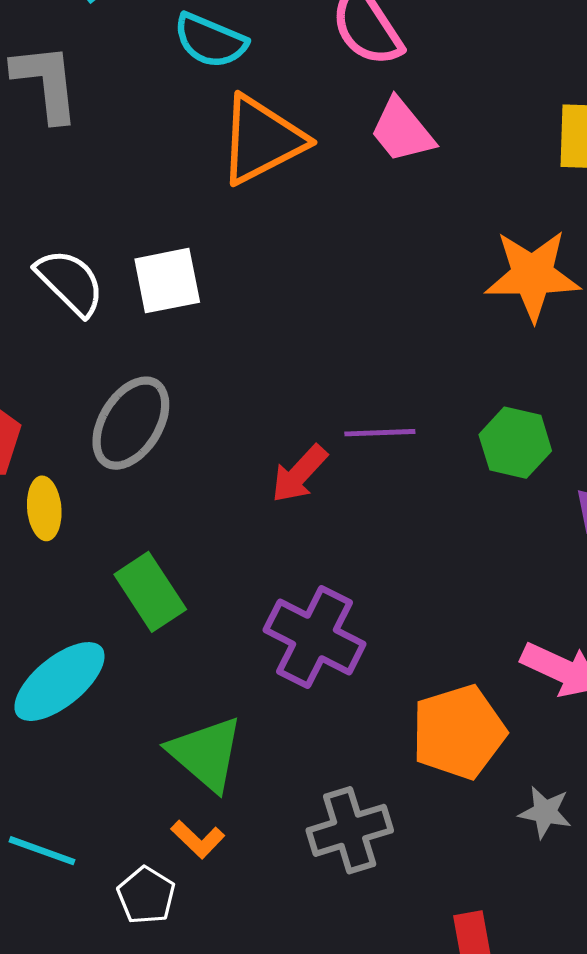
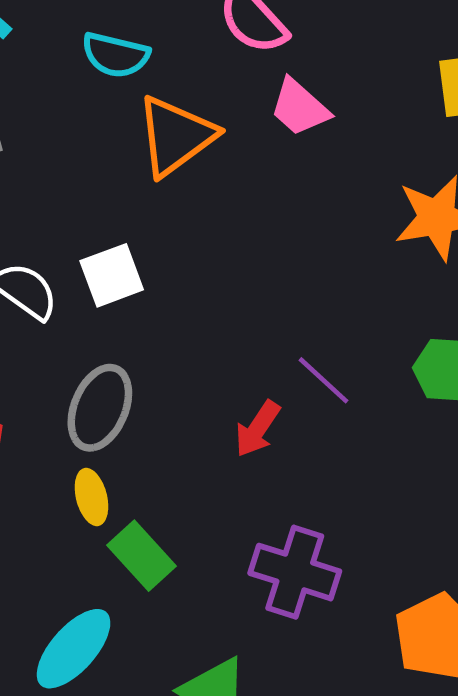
purple line: (380, 433) -> (324, 380), turned 54
yellow ellipse: (44, 508) -> (91, 497), moved

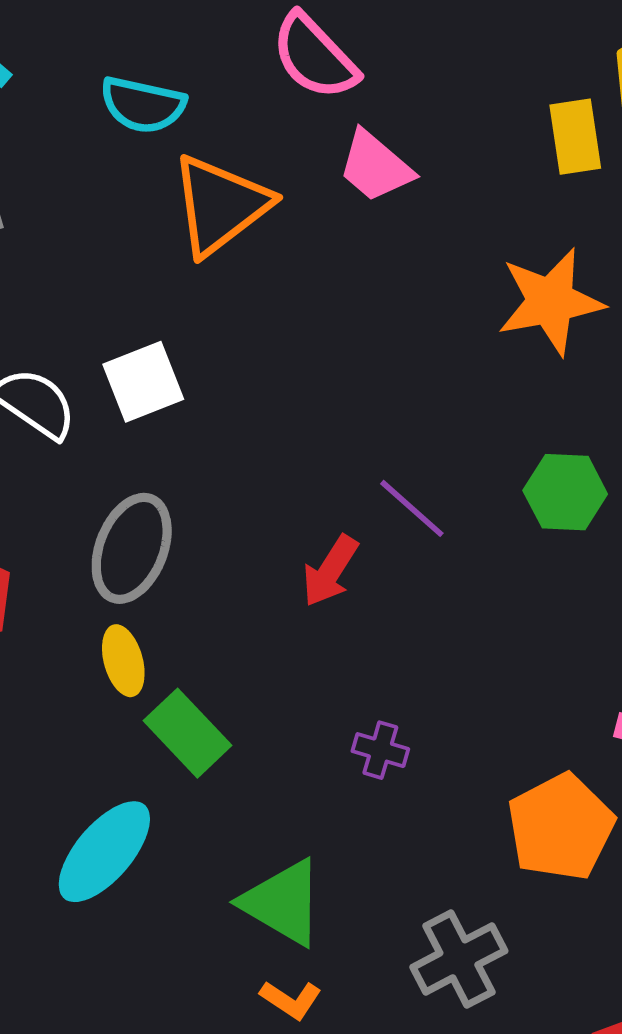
purple cross: (295, 572) -> (380, 750), size x0.5

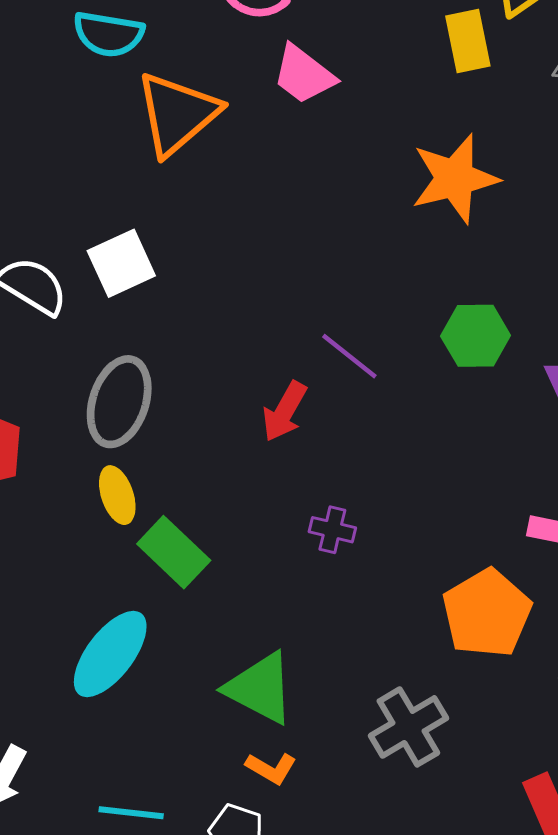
purple cross: (380, 750) -> (332, 530), moved

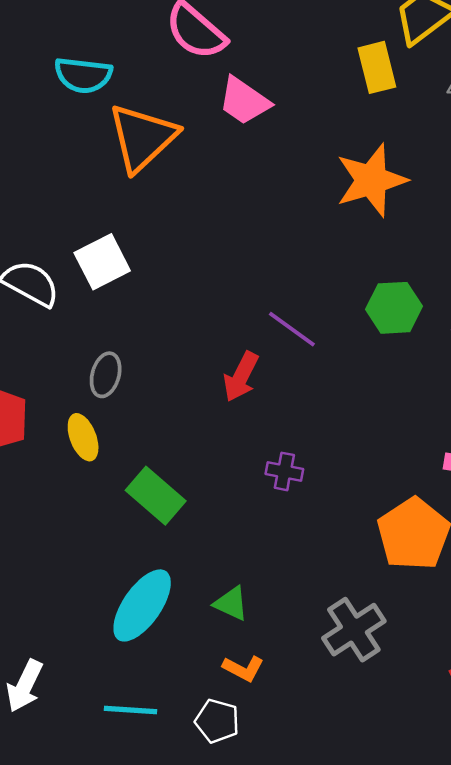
gray ellipse: (119, 402) -> (106, 375), size x0.6
yellow ellipse: (117, 495) -> (83, 437), moved
cyan ellipse: (110, 654) -> (142, 605), moved
green triangle: (260, 688) -> (231, 603), size x0.6

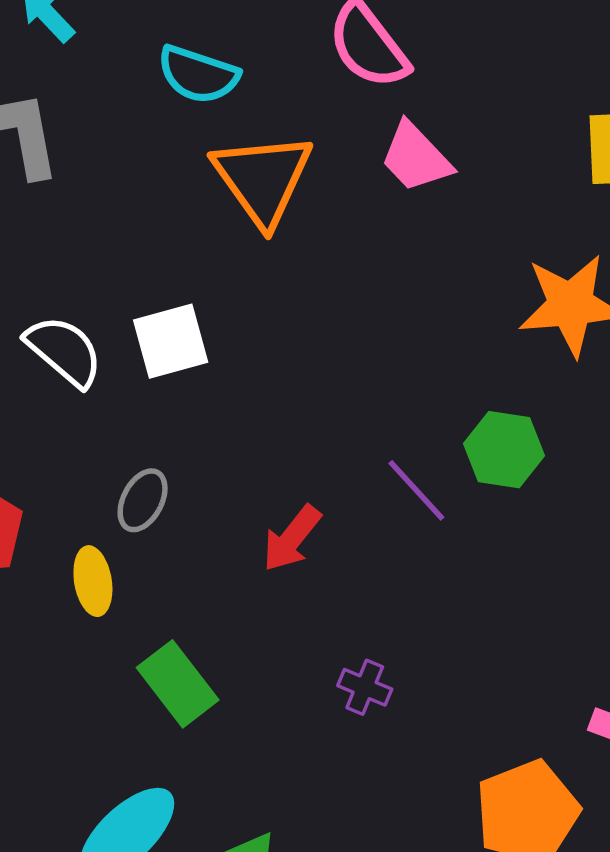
orange triangle: (142, 138) -> (263, 179), turned -34
green hexagon: (394, 308) -> (504, 450), moved
red arrow: (241, 377) -> (292, 538), moved

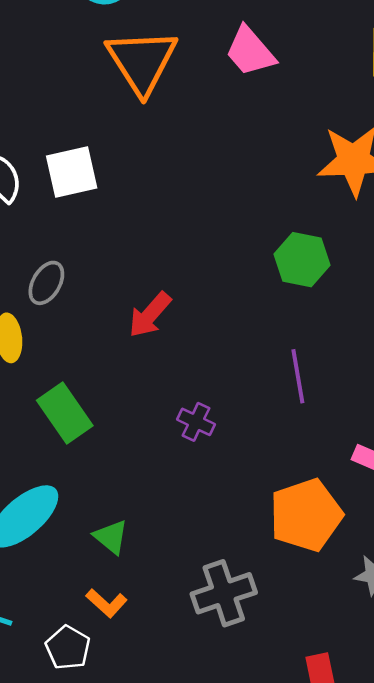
purple line: (416, 490) -> (298, 376), moved, turned 30

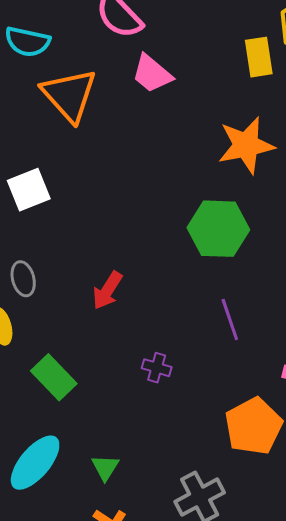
green hexagon: (302, 260) -> (218, 229), size x1.4
gray ellipse: (46, 283) -> (23, 279), turned -36
green triangle: (111, 537) -> (105, 467), turned 32

